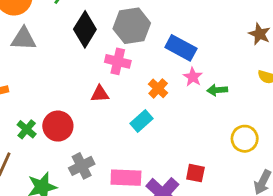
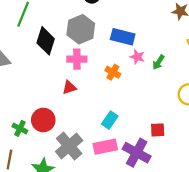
green arrow: (217, 90) -> (158, 62), turned -40
cyan rectangle: (142, 121) -> (110, 120), moved
gray cross: (82, 166) -> (69, 146), size x1.4

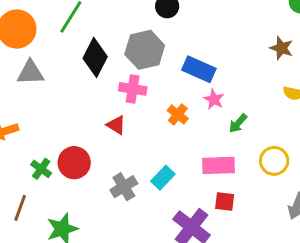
green arrow: (158, 62) -> (238, 123), moved
red triangle: (69, 87) -> (116, 125), turned 40
gray cross: (69, 146) -> (124, 187), moved, size x0.7
pink rectangle: (105, 147) -> (219, 165), moved

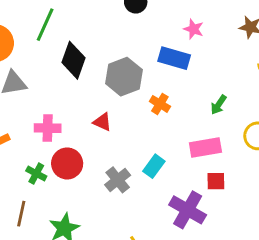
gray hexagon: (145, 50) -> (124, 77), moved
pink cross: (133, 89) -> (48, 128), moved
pink star: (214, 99) -> (194, 29), moved

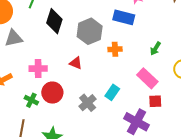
orange cross: (160, 104) -> (115, 49), turned -32
pink rectangle: (205, 147) -> (147, 78), turned 55

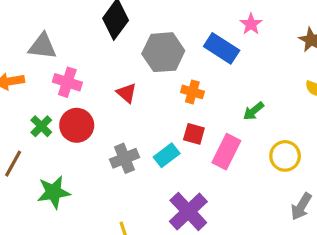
gray triangle: (14, 38) -> (42, 46), moved
pink rectangle: (147, 78) -> (226, 152), turned 55
red square: (155, 101) -> (194, 134), moved

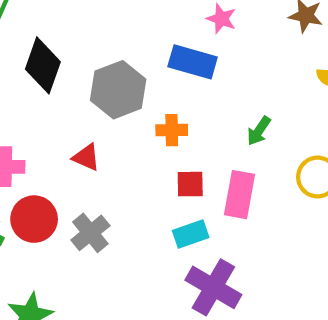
cyan rectangle: (167, 155) -> (191, 234), moved, turned 35
gray cross: (124, 158) -> (90, 233), moved

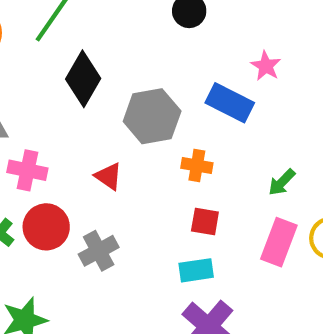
pink rectangle: (239, 195) -> (279, 242), moved

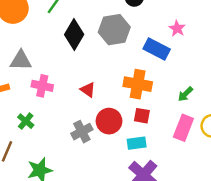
gray hexagon: (152, 116) -> (114, 30), moved
orange cross: (197, 165) -> (138, 84), size x1.6
red circle: (46, 227) -> (109, 121), moved

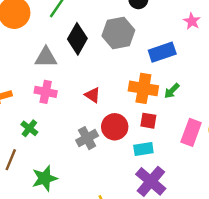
pink star: (177, 28) -> (192, 21), moved
blue rectangle: (157, 49) -> (162, 52), turned -45
gray triangle: (21, 60) -> (46, 57), moved
green arrow: (185, 94) -> (172, 91), moved

